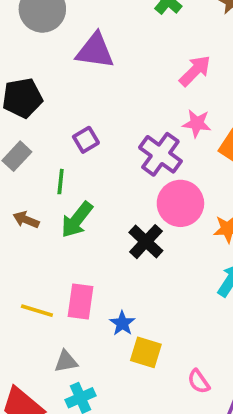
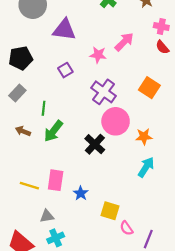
pink star: (197, 123) -> (98, 55), moved
purple square: (86, 140) -> (65, 70), moved
yellow square: (146, 352) -> (110, 211), moved

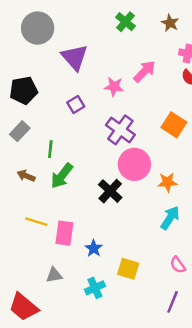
purple triangle: (64, 30) -> (75, 57), turned 40
yellow line: (29, 186) -> (36, 222), moved
pink semicircle: (126, 228) -> (178, 265), moved
cyan cross: (56, 238) -> (95, 288), moved

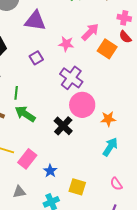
purple triangle: (75, 57) -> (35, 21), turned -40
orange square: (174, 125) -> (107, 49), moved
green arrow: (62, 176) -> (25, 114), turned 85
pink rectangle: (64, 233) -> (27, 159), turned 30

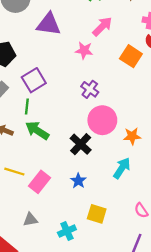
pink arrow: (90, 32) -> (102, 26), moved
purple square: (36, 58) -> (34, 80), moved, size x1.5
purple cross: (71, 78) -> (90, 89), size x0.7
cyan arrow: (110, 147) -> (122, 168), moved
blue star: (50, 171) -> (78, 181), moved

